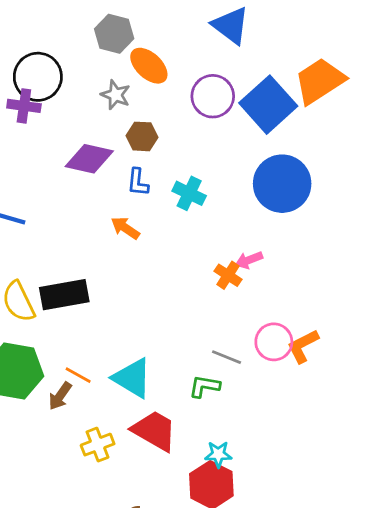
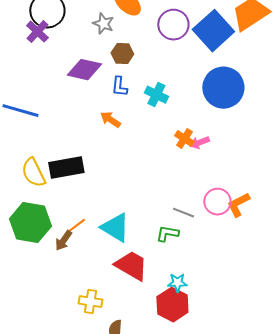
purple cross: (24, 106) -> (37, 32), turned 35
orange cross: (228, 275) -> (184, 139), moved
orange line: (78, 375) -> (76, 226), turned -66
yellow cross: (98, 445) -> (90, 302), moved, turned 30

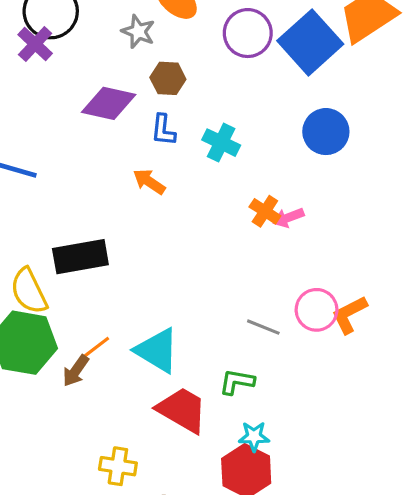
blue circle: (223, 88) -> (326, 132), size x0.7
yellow semicircle: (33, 173) -> (29, 291), moved
green L-shape: (167, 234) -> (237, 382), moved

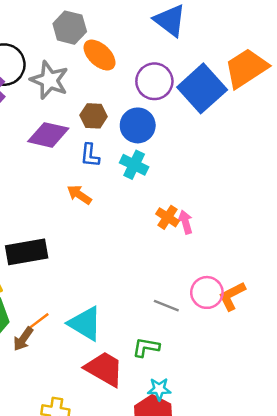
gray star: (138, 32) -> (49, 80), moved, size x1.5
blue circle: (326, 132) -> (138, 125), moved
pink arrow: (288, 218) -> (185, 222), turned 95

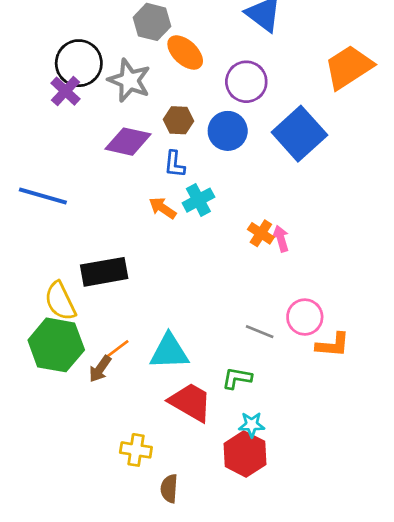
blue square: (202, 88) -> (299, 134), moved
cyan cross: (134, 165) -> (198, 200), moved, turned 36
orange L-shape: (232, 296) -> (333, 345), moved, turned -148
cyan triangle: (85, 324) -> (169, 352), turned -33

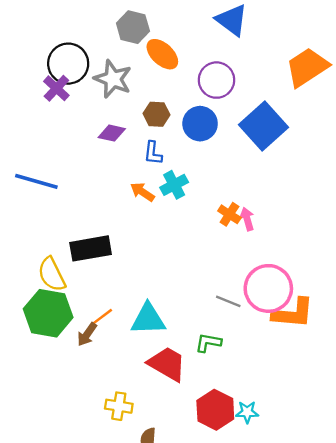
purple diamond: (128, 142) -> (112, 133), size x0.7
pink circle: (305, 317) -> (268, 288), size x1.5
orange L-shape: (333, 345) -> (293, 313), size x1.4
cyan star: (252, 425) -> (247, 412), moved

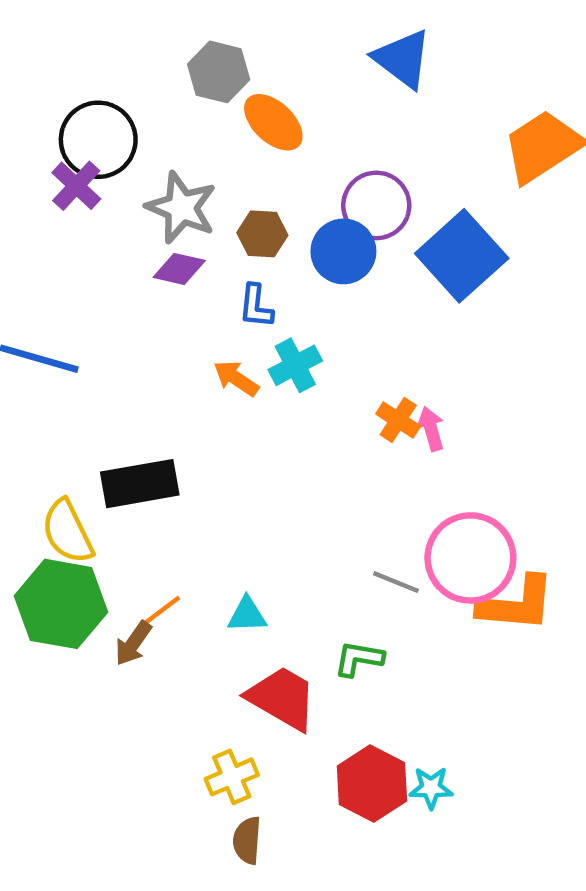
gray star: (113, 79) -> (181, 208), moved
purple circle: (217, 80) -> (376, 205), moved
cyan triangle: (148, 319) -> (247, 615), size x0.6
yellow cross: (119, 406) -> (232, 777), moved, turned -32

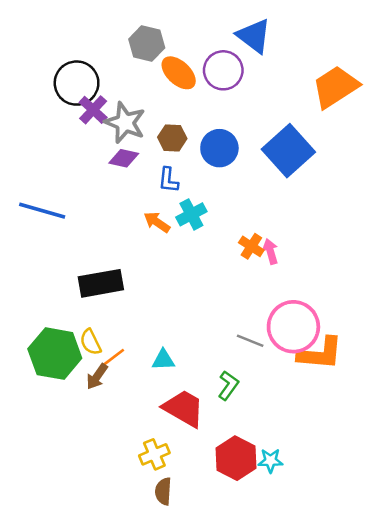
purple cross: (76, 186) -> (93, 110), moved
purple circle: (376, 205) -> (223, 70), moved
yellow semicircle: (68, 532) -> (91, 342), moved, size x0.7
green L-shape: (359, 659) -> (228, 385), turned 116

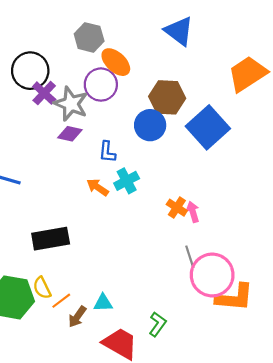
purple circle: (223, 70) -> (101, 85), moved
brown hexagon: (172, 138) -> (167, 97), moved, size x1.5
gray line: (250, 341) -> (190, 257), moved, turned 50
brown arrow: (97, 376) -> (77, 317), moved

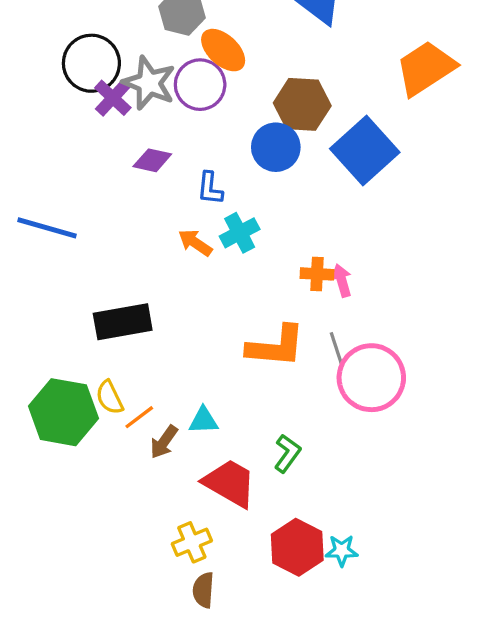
gray star: (71, 104) -> (149, 83), moved
orange cross: (177, 208) -> (317, 274), turned -30
orange L-shape: (235, 297) -> (276, 346), moved

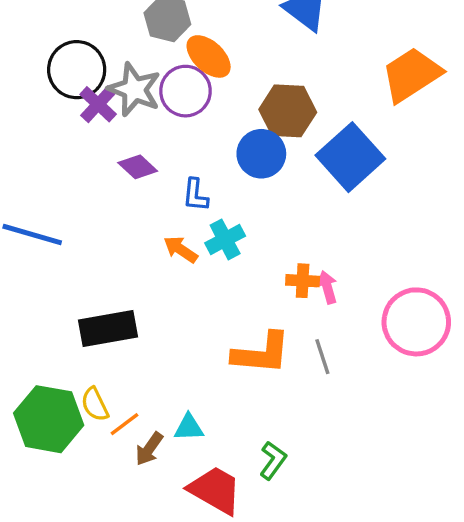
purple diamond: (152, 160) -> (138, 167), turned 30
pink circle: (371, 378) -> (416, 322), moved

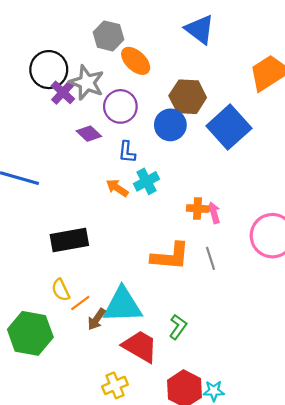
purple circle: (185, 91) -> (120, 106), moved
green hexagon: (49, 419) -> (30, 333), moved
cyan triangle: (189, 427) -> (123, 305), size x2.0

